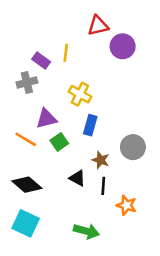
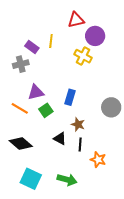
yellow cross: (80, 94) -> (83, 56), moved
gray circle: (133, 147) -> (111, 107), moved
cyan square: (26, 223) -> (31, 179), moved

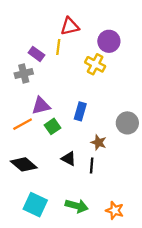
red triangle: (76, 20) -> (70, 26), moved
orange line: (20, 108) -> (23, 124), turned -60
brown star: (78, 124) -> (99, 143), moved
orange star: (98, 160) -> (115, 210), moved

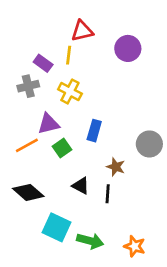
yellow cross: (95, 64) -> (70, 92), moved
cyan square: (35, 205) -> (57, 227), moved

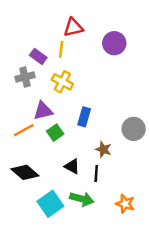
cyan square: (57, 227) -> (50, 204), turned 30
green arrow: (90, 241) -> (82, 199), moved
orange star: (135, 246) -> (125, 204), moved

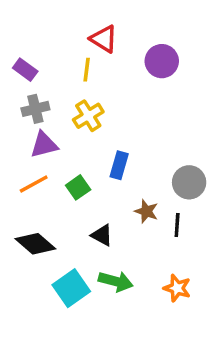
red triangle: (73, 28) -> (104, 39), turned 45
purple rectangle: (38, 56) -> (25, 70), moved
yellow cross: (62, 82) -> (88, 116), turned 30
purple triangle: (43, 111) -> (44, 145), moved
black line: (96, 174) -> (177, 225), moved

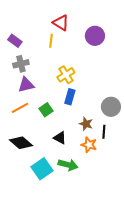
yellow cross: (88, 116) -> (66, 75), moved
orange star: (177, 288) -> (89, 145), moved

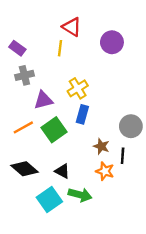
purple triangle: (26, 85) -> (43, 100), moved
green square: (46, 110) -> (54, 130), size x1.5
black triangle: (60, 138) -> (62, 171), moved

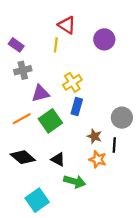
cyan square: (49, 200) -> (37, 200), moved

